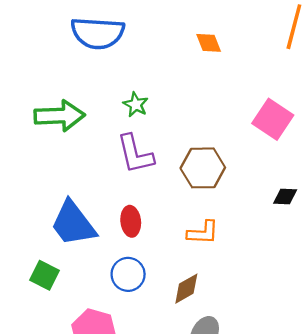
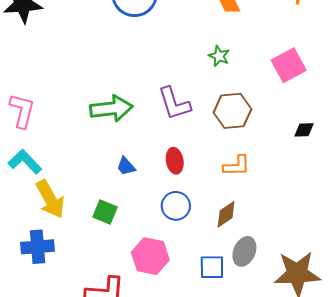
green star: (136, 105) -> (219, 56), moved
green arrow: (60, 116) -> (111, 109), moved
pink square: (273, 119) -> (289, 65), turned 32
blue trapezoid: (73, 223) -> (126, 166), size x0.5

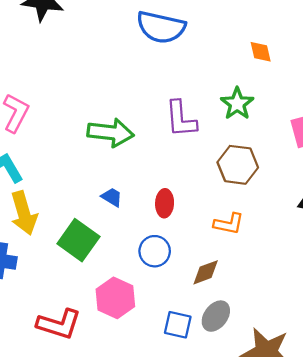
green star: (219, 56) -> (237, 104), size x1.4
purple L-shape: (174, 103) -> (181, 119), moved
blue trapezoid: (126, 166) -> (112, 197), turned 150
green square: (105, 212) -> (78, 240), size x1.5

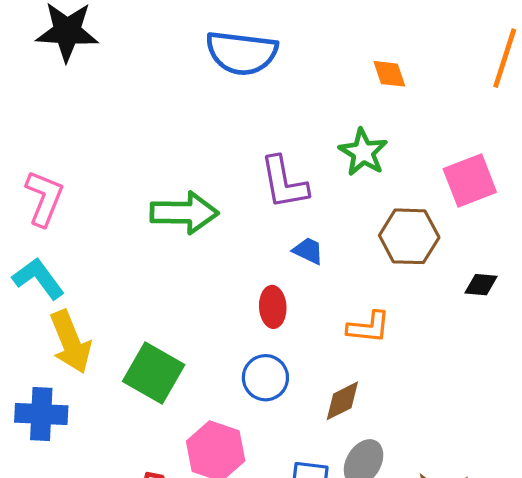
brown hexagon: (238, 165) -> (409, 236), moved
blue trapezoid: (112, 197) -> (308, 251), moved

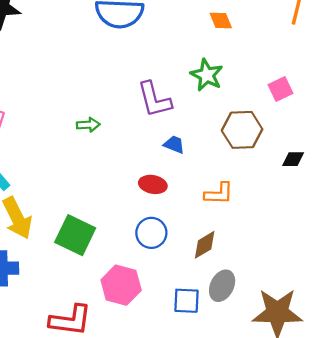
pink square: (470, 180) -> (281, 89), size x0.7
green arrow: (184, 213) -> (88, 125), size x0.5
red ellipse: (273, 307) -> (153, 184), turned -72

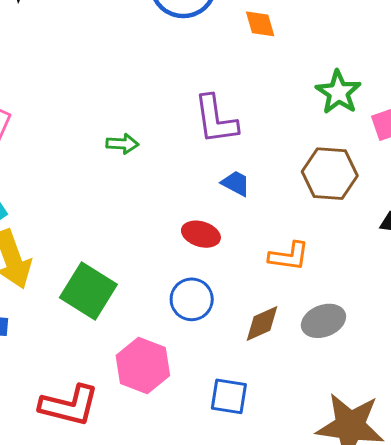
orange diamond: (221, 20) -> (260, 24), moved
green star: (207, 75) -> (338, 92), moved
gray ellipse: (222, 286) -> (323, 321), moved, turned 36

